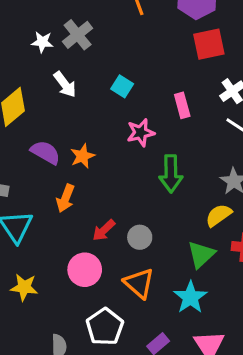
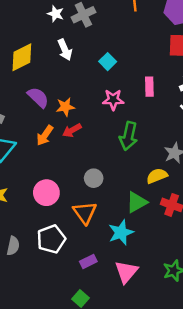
red arrow: (104, 230) -> (72, 130), moved

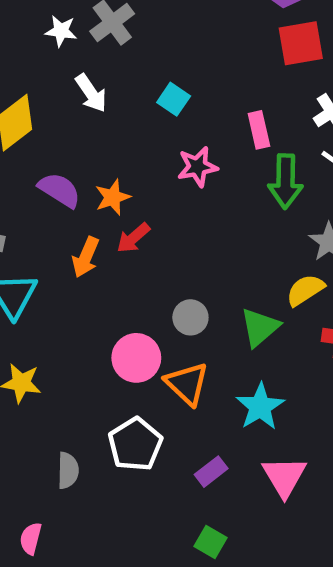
green arrow: (128, 136) -> (285, 181), moved
pink circle: (46, 193) -> (136, 358), moved
green triangle: (137, 202) -> (260, 327), moved

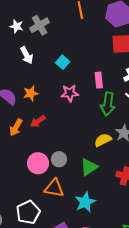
orange star: (113, 197) -> (31, 93), moved
yellow semicircle: (305, 290) -> (103, 140), moved
pink circle: (136, 358) -> (38, 163), moved
orange triangle: (187, 384) -> (54, 188), turned -40

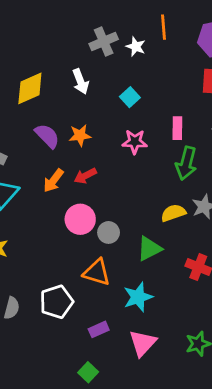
white star: (17, 26) -> (136, 47), moved
pink circle: (38, 163) -> (80, 219), moved

